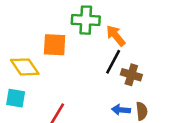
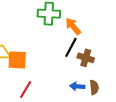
orange square: (55, 45) -> (17, 60), moved

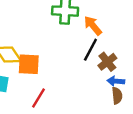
brown cross: (86, 58) -> (107, 62), turned 35
blue arrow: (77, 86) -> (116, 81), moved

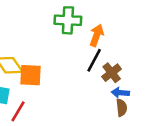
orange arrow: (93, 26) -> (97, 35), turned 60
red line: (38, 98) -> (18, 111), moved

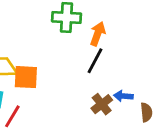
brown cross: (112, 73) -> (102, 104), moved
brown semicircle: (122, 108) -> (146, 112), moved

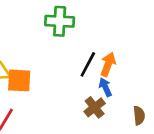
orange arrow: (98, 34) -> (108, 64), moved
blue arrow: (123, 96) -> (105, 87), moved, turned 60

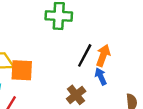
brown cross: (95, 107) -> (76, 95), moved

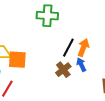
brown cross: (76, 95) -> (63, 70), moved

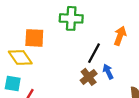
orange arrow: (83, 48) -> (120, 36), moved
orange square: (17, 60) -> (34, 38), moved

